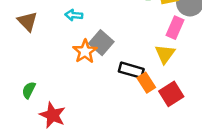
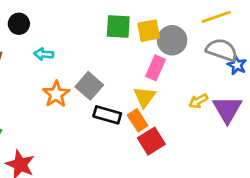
gray square: (101, 43) -> (89, 86), moved
orange rectangle: (146, 83) -> (138, 120), moved

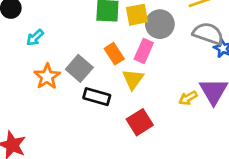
cyan arrow: (44, 54) -> (35, 38), turned -48
yellow arrow: (198, 101) -> (188, 98), moved
orange rectangle: (138, 120) -> (114, 54), moved

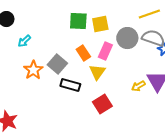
gray circle: (160, 24) -> (127, 38), moved

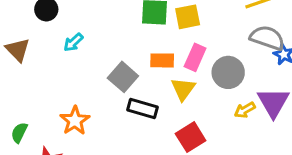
gray circle: (127, 38) -> (228, 72), moved
orange rectangle: (83, 53) -> (162, 60), turned -56
orange star: (33, 70) -> (75, 121), moved

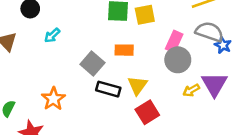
pink rectangle: (195, 57) -> (174, 42), moved
yellow triangle: (183, 89) -> (138, 85), moved

